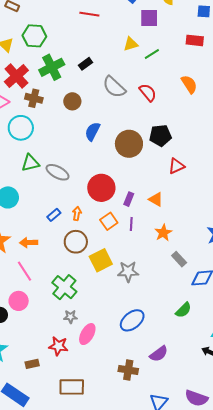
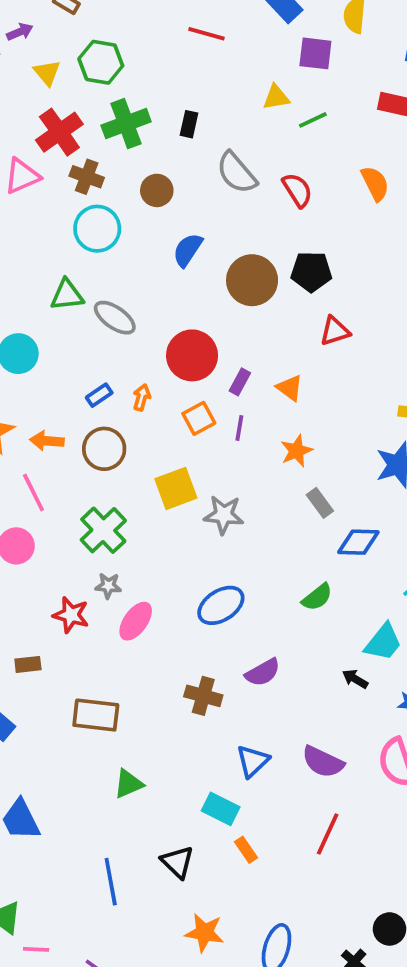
black rectangle: (86, 64) -> (189, 124), turned -48
cyan circle: (21, 128) -> (97, 229), moved
brown circle: (76, 242) -> (104, 449), moved
red star: (58, 346) -> (71, 615), moved

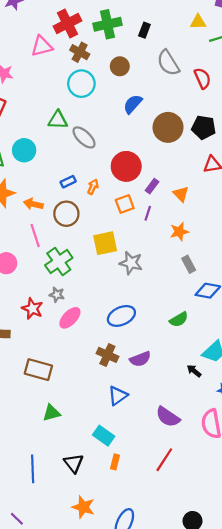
pink line: (33, 492) -> (35, 235), moved
brown cross: (203, 696) -> (107, 355), moved
blue triangle: (253, 761) -> (118, 396), moved
orange rectangle: (246, 850) -> (115, 462), turned 40

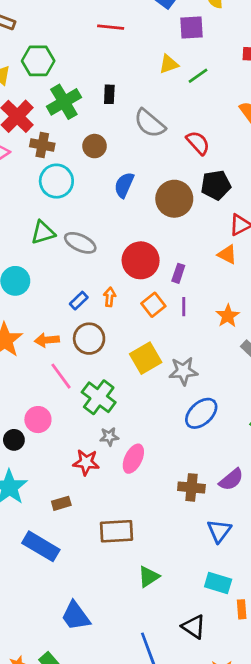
red semicircle: (202, 78) -> (198, 143), moved
orange triangle: (181, 194) -> (227, 254), moved
blue ellipse: (121, 316) -> (201, 413), moved

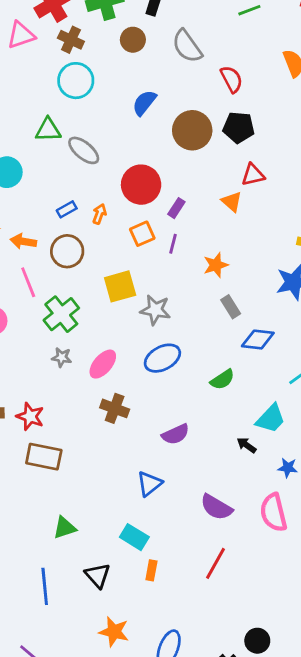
brown circle: (95, 146) -> (133, 40), moved
pink ellipse: (133, 459) -> (103, 364), moved
red star: (86, 462) -> (30, 416), moved
brown cross: (191, 487) -> (115, 408), moved
green triangle: (149, 577) -> (65, 528), moved

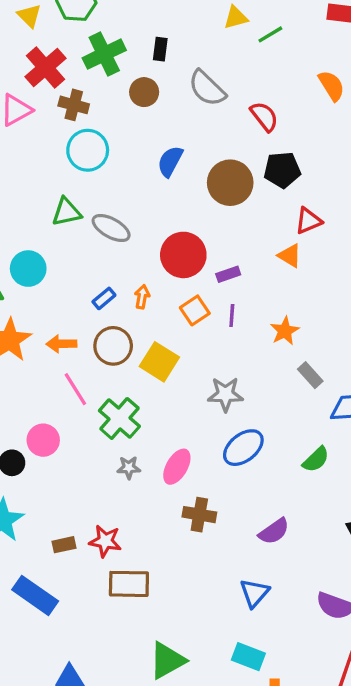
purple rectangle: (176, 208) -> (228, 274), turned 48
yellow square: (120, 286) -> (159, 362), moved, turned -32
green triangle: (65, 528) -> (167, 660), size x1.4

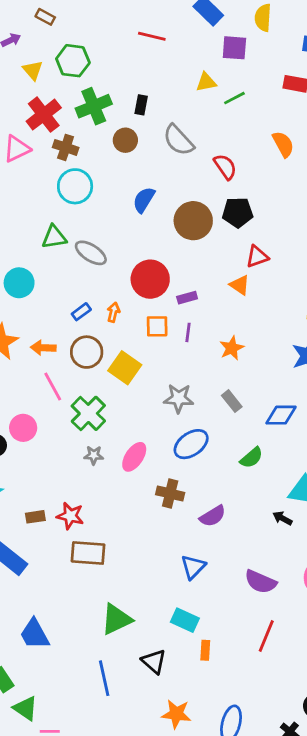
orange square: (195, 310) -> (157, 326), turned 30
gray rectangle: (310, 375) -> (232, 401), moved
brown cross: (199, 515) -> (170, 494), moved

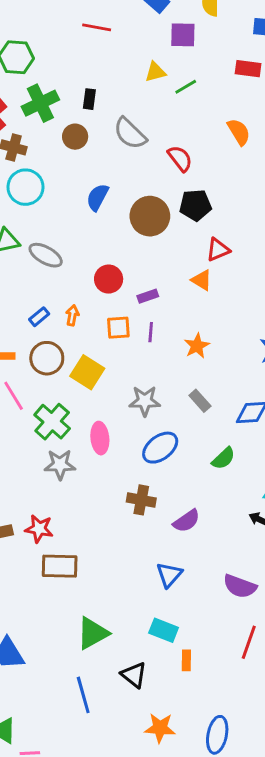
red circle: (150, 279) -> (109, 279), size x0.7
gray star: (94, 455) -> (60, 465), size x1.5
pink ellipse: (134, 457) -> (100, 438), moved, turned -36

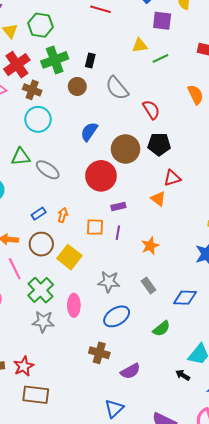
red circle: (109, 279) -> (101, 176), moved, size x1.5
red star: (39, 529) -> (24, 366), turned 30

